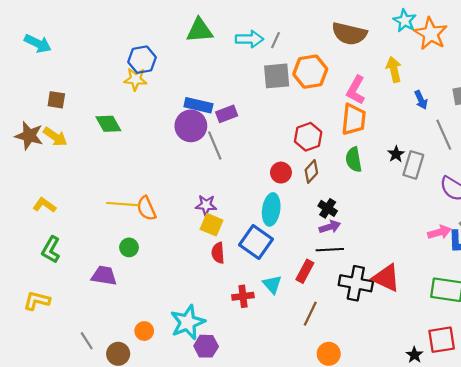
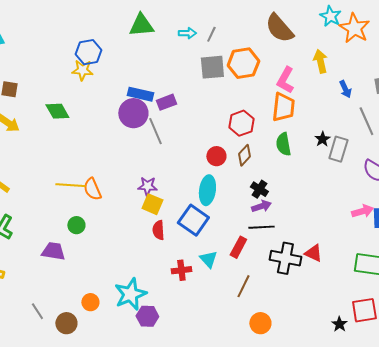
brown semicircle: (349, 34) -> (279, 28), turned 36
cyan arrow: (249, 39) -> (187, 33), size x0.7
red triangle: (386, 278) -> (313, 253), size x0.7

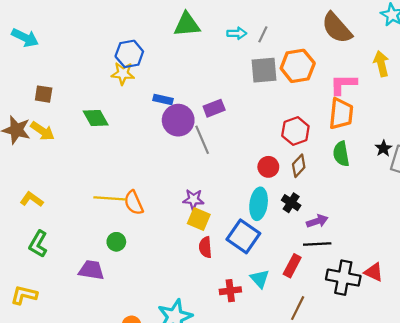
pink L-shape: (285, 80) -> (343, 84), turned 60
blue rectangle: (140, 94) -> (163, 100), moved, size x0.7
black cross: (259, 189) -> (291, 203), moved

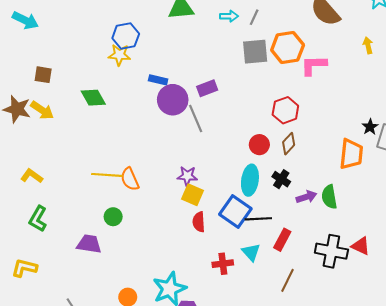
yellow arrow: (381, 64) -> (368, 45), size x0.7
pink L-shape: (343, 84) -> (314, 65), moved
orange trapezoid: (341, 114) -> (351, 154), moved
green semicircle: (341, 154) -> (329, 197), moved
black line: (317, 244) -> (258, 219), moved

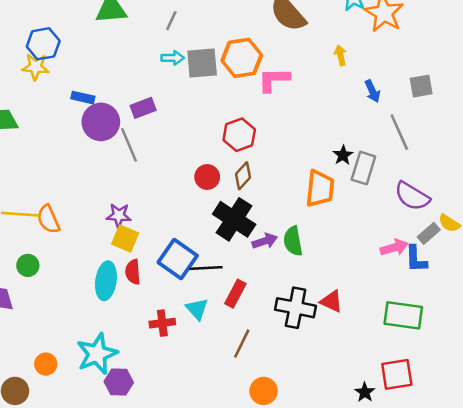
cyan arrow: (229, 16) -> (173, 58), moved
gray line: (254, 17) -> (171, 21), moved
black cross: (281, 179) -> (234, 219), size x1.8
cyan ellipse: (250, 180) -> (106, 281), moved

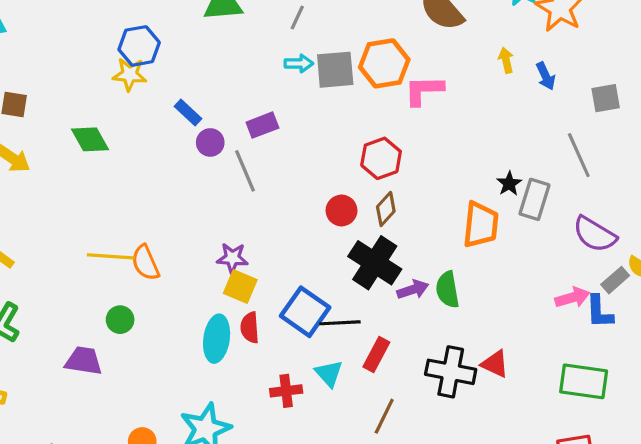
blue arrow: (372, 91) -> (546, 76), moved
blue rectangle: (83, 98) -> (188, 112), turned 30
purple circle: (101, 122) -> (210, 142), size x0.6

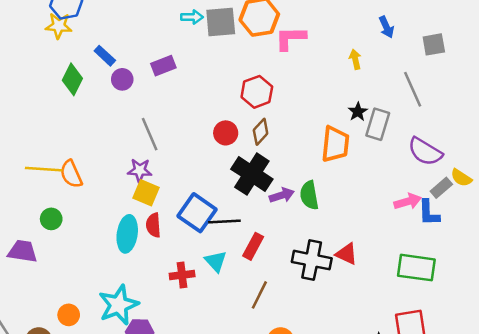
yellow arrow: (506, 60) -> (355, 59), moved
green diamond: (90, 139) -> (72, 79), moved, turned 56
gray line: (245, 171) -> (150, 134), moved

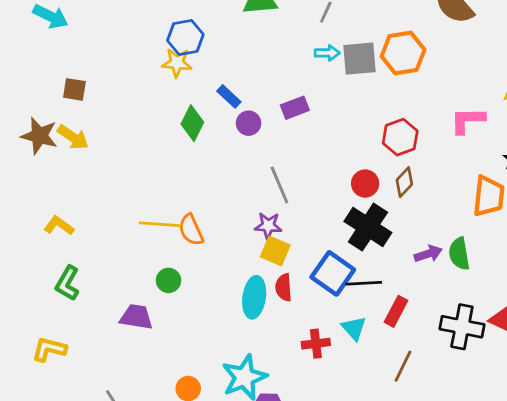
pink L-shape: (290, 38) -> (468, 120), moved
black cross: (252, 174) -> (368, 227), moved

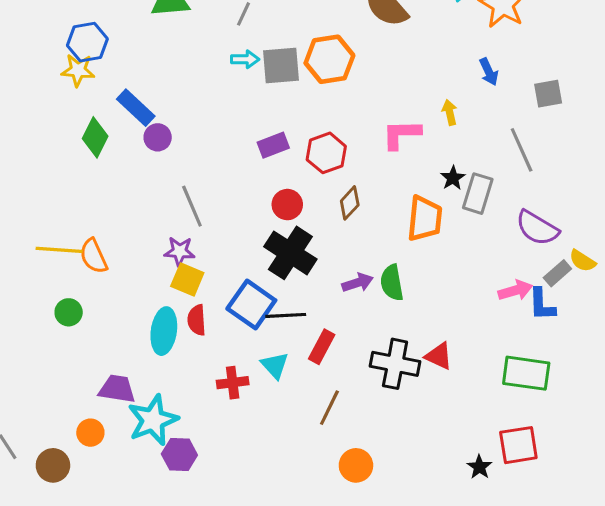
blue rectangle: (229, 96) -> (136, 108), size x1.4
purple rectangle: (295, 108) -> (273, 145), moved
brown diamond: (404, 182) -> (350, 203), moved
purple trapezoid: (136, 317) -> (117, 389), moved

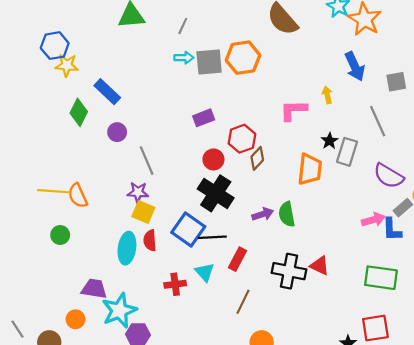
blue hexagon: (87, 42) -> (55, 46), moved
blue arrow: (489, 72) -> (355, 66), size x1.5
purple circle: (158, 137) -> (117, 132), moved
red hexagon: (326, 153) -> (242, 139), moved

